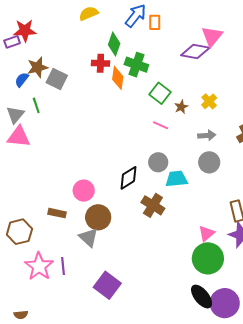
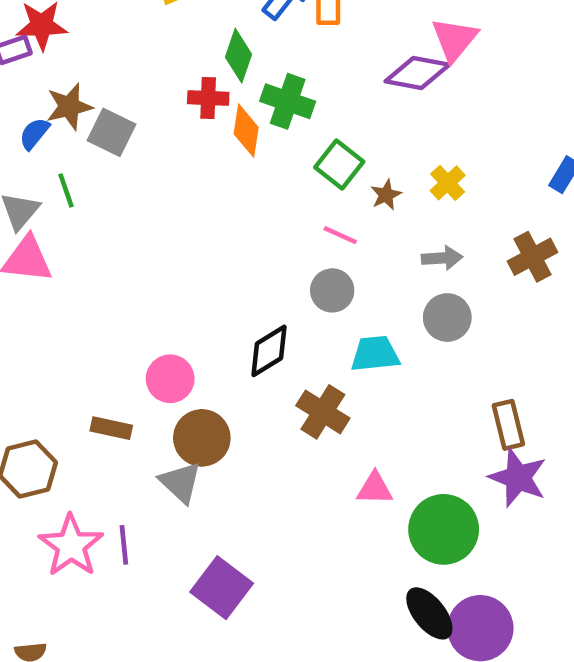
gray circle: (158, 162) -> (332, 290), moved
pink triangle: (206, 233) -> (375, 488), moved, turned 42

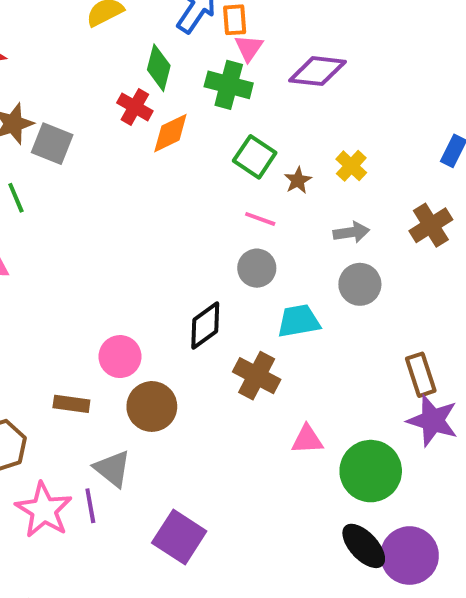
pink triangle: (454, 39) -> (249, 48), moved, size x0.7
red cross: (208, 98) -> (135, 107), turned 32
green cross: (288, 101) -> (229, 85), moved
orange diamond: (246, 131) -> (170, 133), turned 60
gray triangle: (180, 482) -> (112, 469), moved

